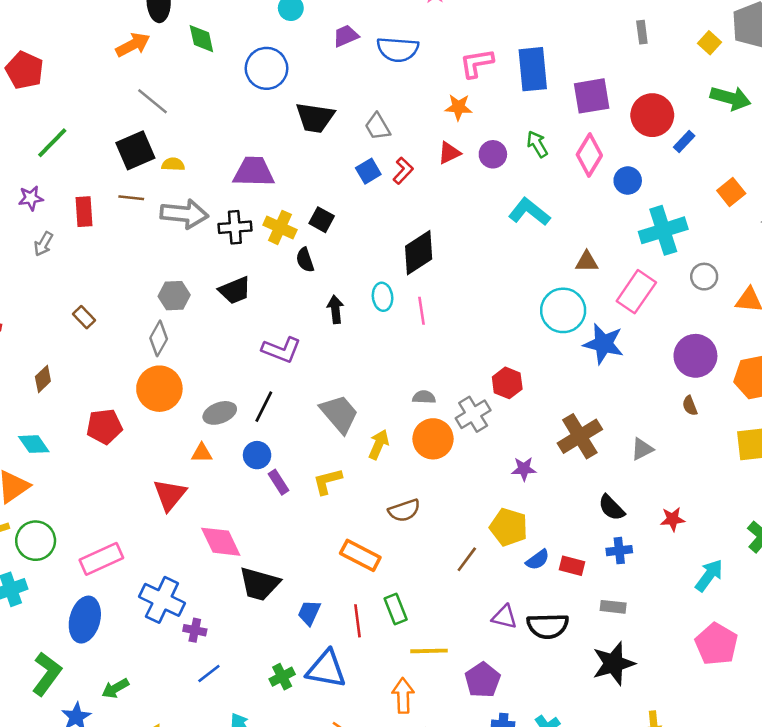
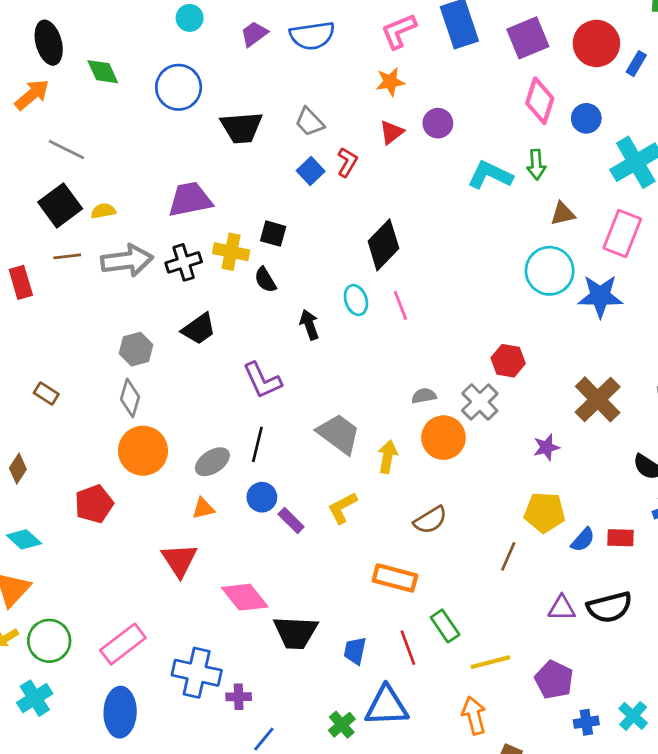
green arrow: (537, 144) -> (536, 165), moved, turned -140
purple L-shape: (281, 350) -> (262, 380), turned 57

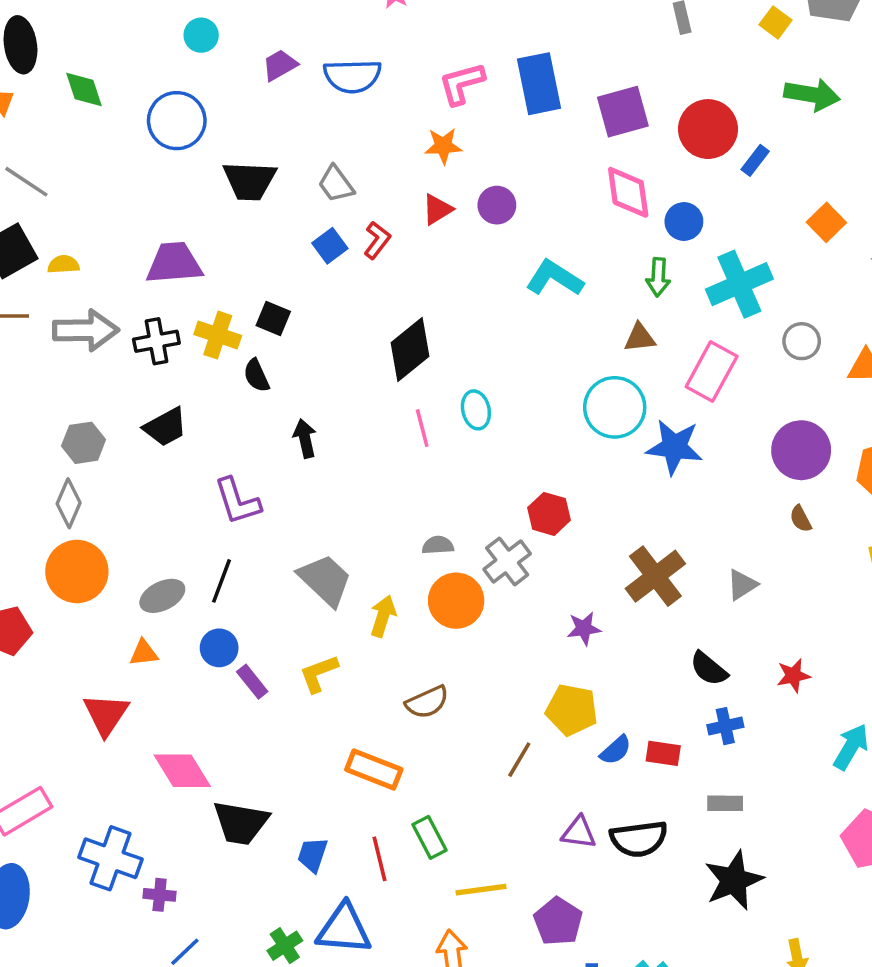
pink diamond: (540, 101) -> (628, 192), turned -33
green arrow: (536, 165) -> (658, 277), moved
cyan ellipse: (356, 300) -> (476, 410), moved

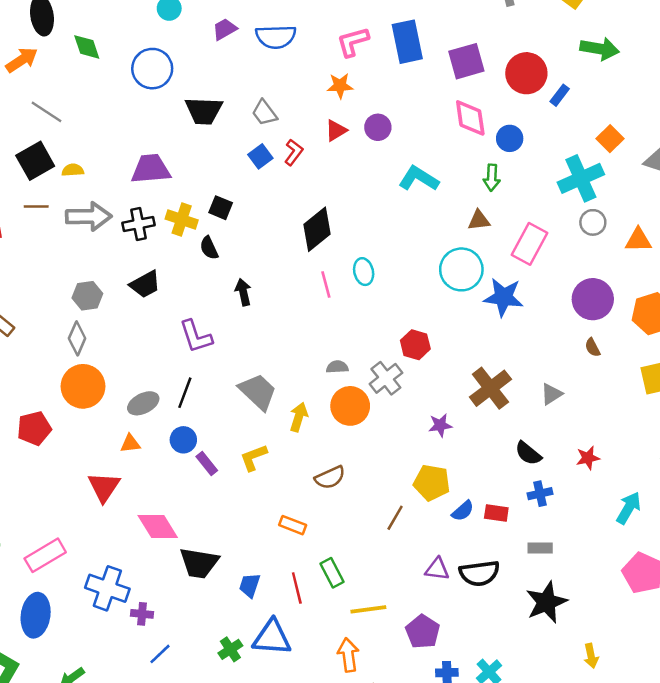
cyan cross: (739, 284) -> (581, 178), moved
orange rectangle: (374, 769) -> (293, 525), size x0.7

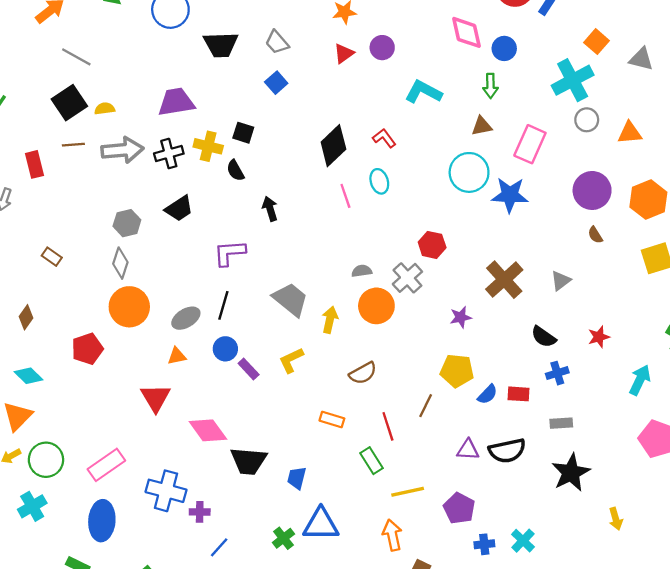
red L-shape: (294, 152) -> (384, 138), moved, turned -70
purple L-shape: (196, 336) -> (230, 253), turned 108
red line: (297, 588) -> (388, 426), moved

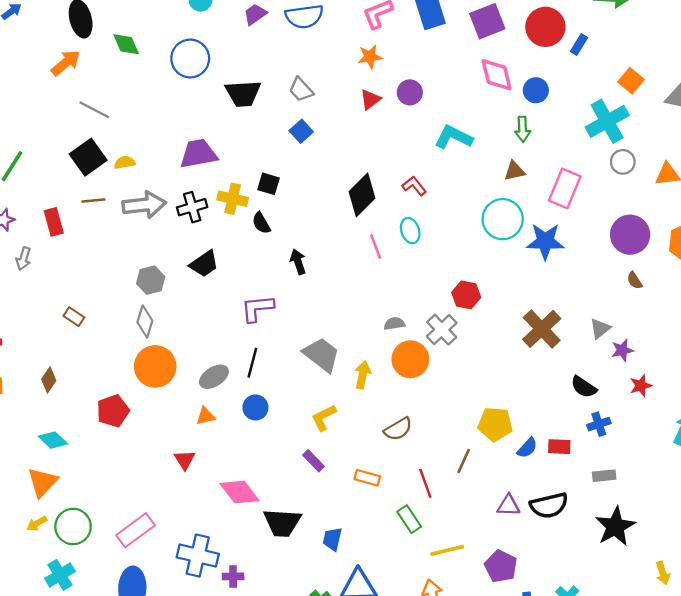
purple star: (461, 317) -> (622, 350), moved
purple rectangle: (249, 369) -> (313, 461), moved
red triangle: (156, 398) -> (185, 460), size x0.7

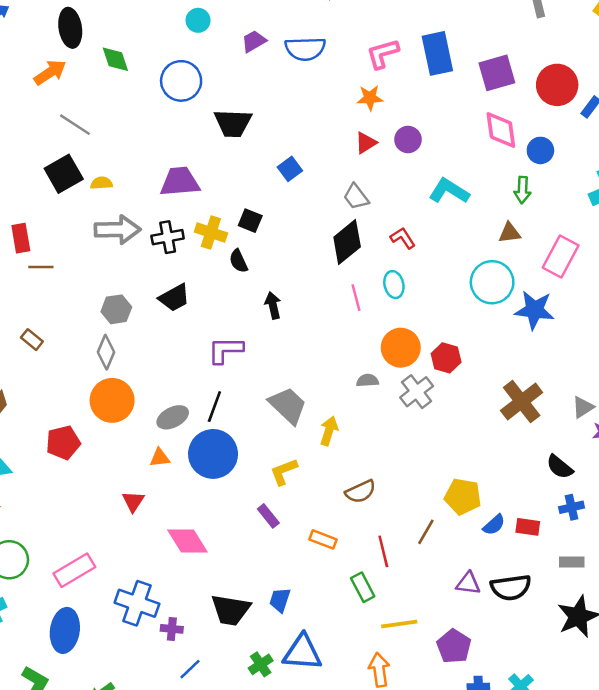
gray trapezoid: (301, 90) -> (356, 197), moved
brown line: (93, 200) -> (41, 267), moved
orange circle: (410, 359) -> (401, 348), moved
blue circle: (255, 407) -> (213, 454), size x1.8
black trapezoid: (282, 523) -> (231, 610), moved

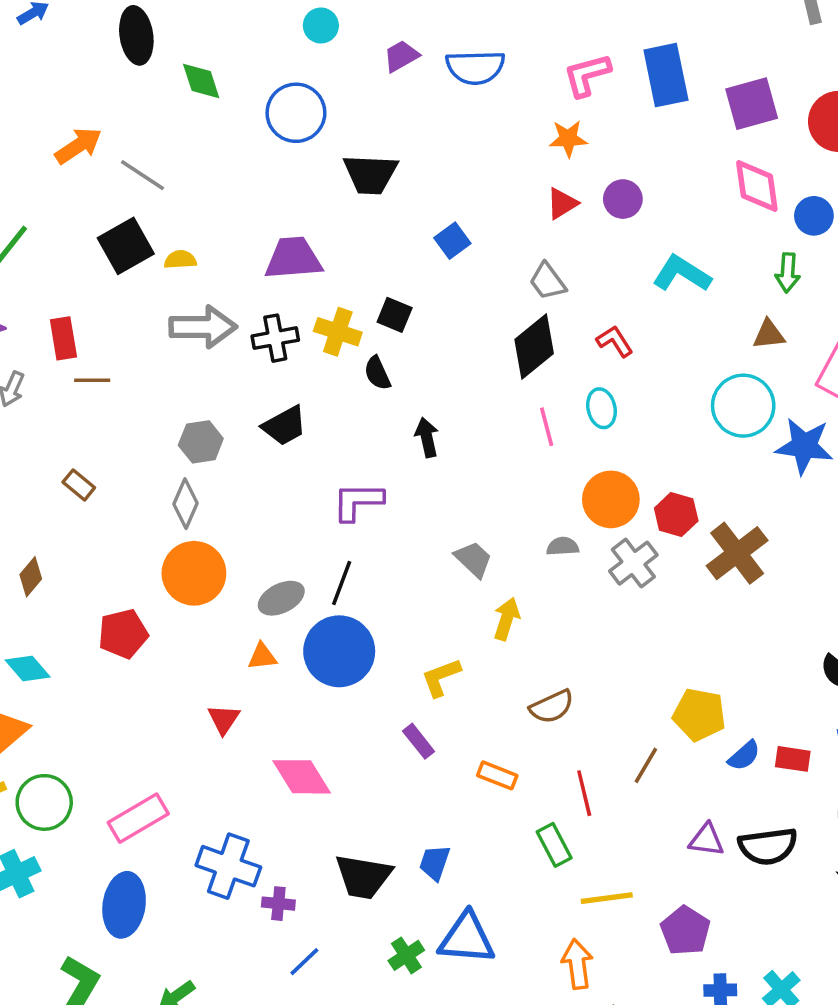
orange arrow: (50, 72) -> (78, 146), moved
brown cross: (522, 402) -> (737, 553), moved
gray trapezoid: (288, 405) -> (473, 559), moved, size x0.7

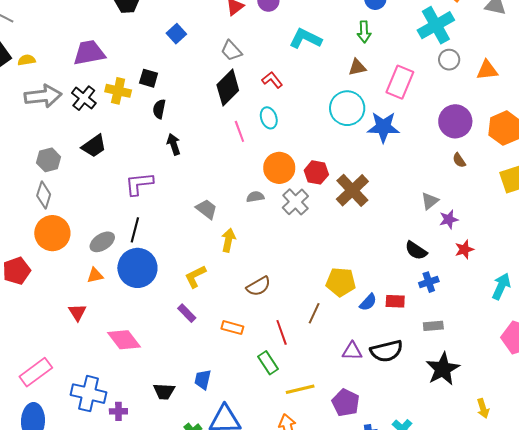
black cross: (275, 338) -> (84, 98), turned -35
black semicircle: (377, 373) -> (159, 109), moved, turned 42
black trapezoid: (363, 876) -> (164, 391), size x0.7

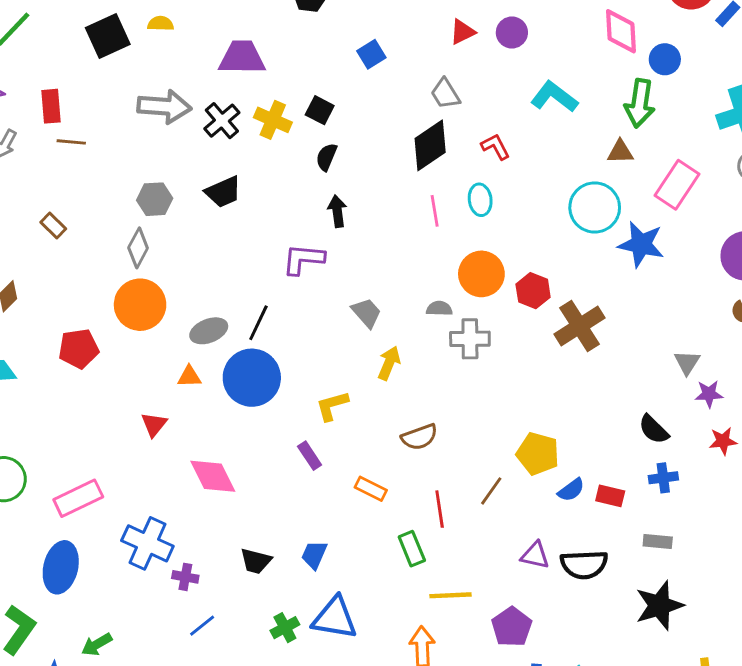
green arrow: (364, 32) -> (640, 103), size x1.5
yellow semicircle: (27, 60) -> (161, 24), moved
purple L-shape: (139, 184) -> (303, 259), moved
gray triangle: (430, 201) -> (687, 362), turned -30
gray cross: (295, 202) -> (470, 339), moved, turned 32

